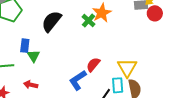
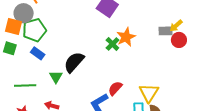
black semicircle: (52, 21) -> (74, 62), moved
blue rectangle: (25, 46) -> (38, 53), moved, turned -64

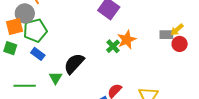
orange square: (14, 27) -> (14, 26), turned -30

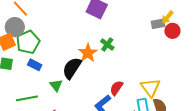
orange star: (127, 40) -> (88, 53), moved

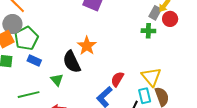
gray rectangle: (158, 24) -> (155, 13), turned -48
green cross: (107, 45) -> (148, 31), moved, turned -32
black semicircle: (72, 68) -> (72, 62), turned -55

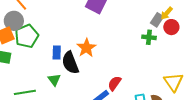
blue rectangle: (34, 61) -> (57, 52), moved, turned 64
yellow triangle: (151, 77) -> (173, 82), moved

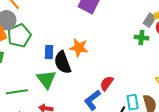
orange star: (86, 48) -> (79, 48), turned -30
green triangle: (54, 80) -> (46, 79), size x1.5

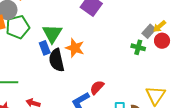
blue rectangle: (49, 52) -> (45, 48), turned -32
green triangle: (46, 79) -> (52, 34), moved

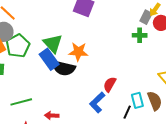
blue rectangle: (45, 48) -> (49, 59), size x1.5
black semicircle: (57, 60) -> (64, 68), turned -50

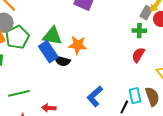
green triangle: (53, 44) -> (52, 36), turned -40
black semicircle: (64, 68) -> (62, 61), size x0.7
red semicircle: (110, 84) -> (138, 55), moved

